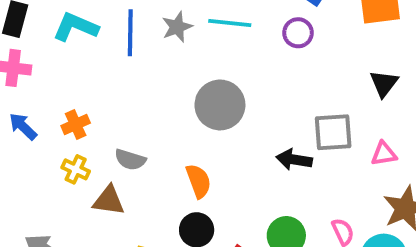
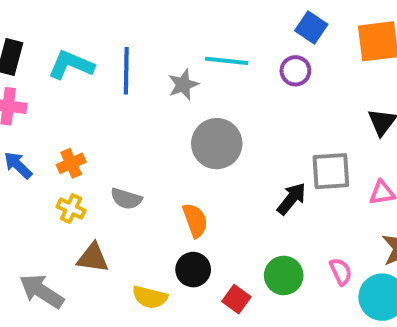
gray star: (177, 27) -> (183, 85), moved
black arrow: (294, 160) -> (292, 199), turned 120
brown triangle: (109, 201) -> (93, 258), moved

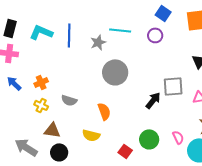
black circle: (193, 270) -> (59, 152), moved
yellow semicircle: (150, 297) -> (91, 135), moved

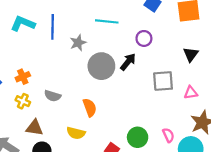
purple circle: (155, 35) -> (144, 38), moved
gray star: (98, 42) -> (78, 43), moved
black arrow: (153, 100) -> (128, 62), moved

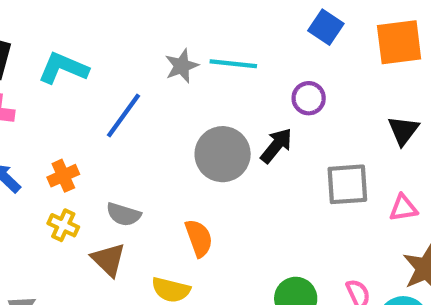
blue line: (53, 27) -> (124, 115), moved, turned 35
gray star: (78, 43) -> (182, 66), moved
brown triangle: (34, 128) -> (108, 260), moved, turned 36

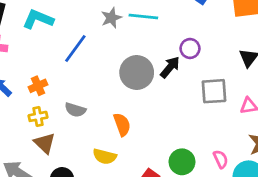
purple circle: (309, 98) -> (190, 48), moved
yellow cross: (63, 225) -> (38, 116), turned -36
brown triangle: (108, 260) -> (45, 143), moved

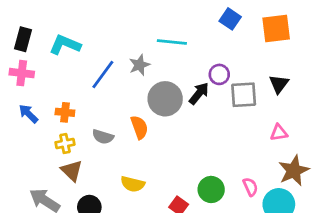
gray star: (111, 18) -> (139, 65), moved
orange cross: (38, 86) -> (65, 112), turned 30
gray square: (214, 91) -> (244, 95), moved
orange semicircle: (122, 124) -> (139, 127), moved

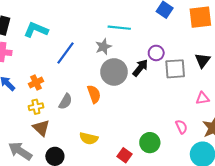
gray star: (139, 65) -> (103, 47), moved
orange cross: (65, 112) -> (36, 83), turned -32
gray semicircle: (103, 137) -> (65, 101), turned -77
pink semicircle: (250, 187) -> (181, 127), moved

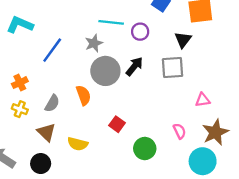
purple circle: (156, 53) -> (140, 32), moved
black triangle: (203, 60) -> (183, 40), moved
yellow cross: (36, 107) -> (20, 109), turned 32
brown triangle: (41, 128) -> (46, 132), moved
red square: (125, 155) -> (117, 124), moved

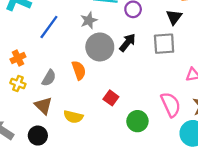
pink semicircle: (179, 131) -> (171, 105), size x1.6

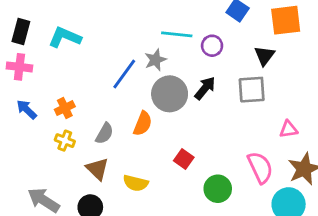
blue line: (49, 27) -> (124, 74), moved
orange semicircle: (79, 70) -> (143, 124), turned 42

